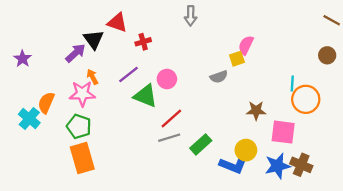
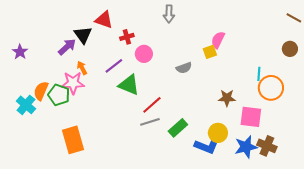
gray semicircle: (219, 77) -> (184, 68), moved
pink circle: (167, 79) -> (144, 54), moved
green pentagon: (79, 126) -> (59, 95), moved

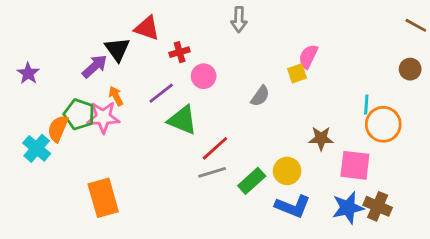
gray semicircle: (184, 68) -> (260, 96), turned -35
green pentagon: (59, 95) -> (79, 114), moved
yellow circle: (218, 133) -> (287, 171), moved

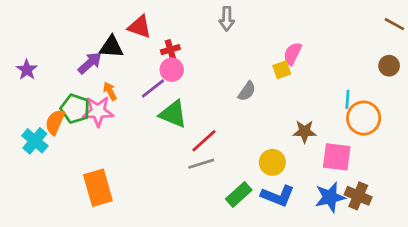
black triangle: (117, 49) -> (111, 47), turned -50
pink circle: (204, 76) -> (172, 70), moved
green rectangle: (252, 181) -> (239, 195), moved

